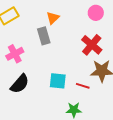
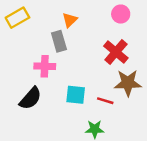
pink cross: (15, 54) -> (45, 66), moved, turned 30

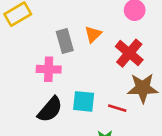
orange triangle: (70, 20) -> (93, 34), moved
black semicircle: (30, 98) -> (50, 109), moved

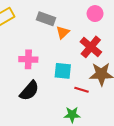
gray rectangle: (65, 41) -> (46, 19), moved, turned -54
cyan square: (84, 101) -> (63, 71), moved

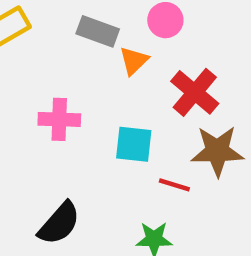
pink circle: (95, 14) -> (165, 20), moved
black semicircle: (29, 91) -> (59, 223), moved

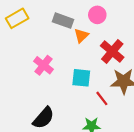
pink cross: (59, 119) -> (43, 65), turned 36
red line: (174, 185) -> (102, 98), turned 35

